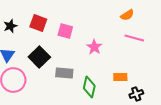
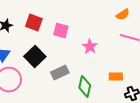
gray rectangle: (64, 73) -> (60, 72), turned -30

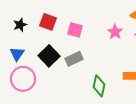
pink star: (90, 46) -> (115, 32), moved
gray rectangle: (60, 72) -> (74, 59), moved

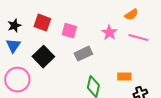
blue triangle: (17, 54) -> (13, 46), moved
gray rectangle: (74, 59) -> (83, 54), moved

